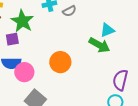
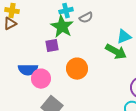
green star: (22, 21) -> (62, 27), moved
purple square: (12, 39) -> (52, 46), moved

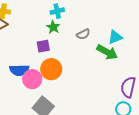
gray semicircle: (86, 18) -> (83, 34), moved
green star: (62, 27) -> (53, 27), size x0.6
orange circle: (77, 69) -> (51, 69), moved

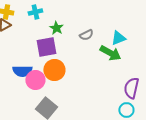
cyan cross: (57, 11) -> (35, 12), moved
purple square: (43, 46) -> (46, 47), size x1.5

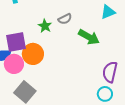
green star: (56, 28) -> (45, 26), moved
cyan triangle: (118, 38) -> (108, 12), moved
purple square: (46, 47) -> (16, 42), moved

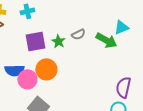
green arrow: (89, 37) -> (106, 40), moved
purple square: (16, 42) -> (35, 41), moved

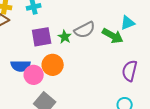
gray semicircle: (78, 34) -> (85, 30), size x1.5
purple semicircle: (123, 87) -> (130, 71), moved

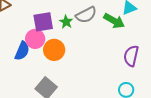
blue semicircle: (21, 66) -> (22, 51), turned -66
pink circle: (34, 75) -> (35, 39), moved

